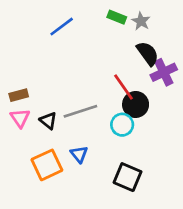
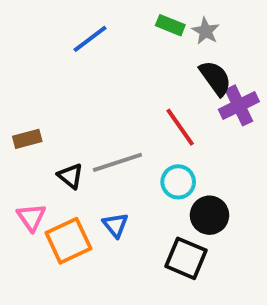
black circle: (136, 104) -> (209, 215), moved
pink triangle: (20, 118) -> (31, 217), moved

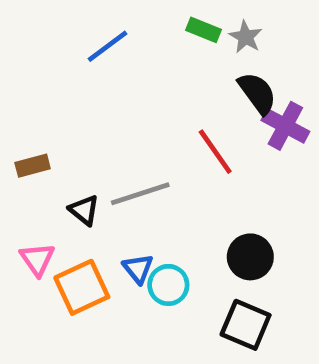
purple cross: (239, 105) -> (285, 126), turned -36
cyan circle: (178, 182) -> (168, 285), moved
black square: (186, 258) -> (246, 325), moved

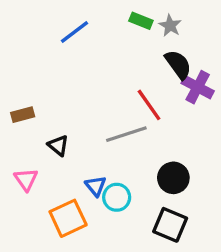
gray line: (140, 194) -> (126, 134), moved
orange square: (82, 287) -> (68, 218), moved

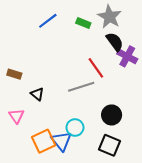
green rectangle: (141, 21) -> (83, 23), moved
gray star: (170, 26) -> (109, 17), size x1.6
brown rectangle: (23, 115) -> (14, 74), turned 32
blue triangle: (96, 186) -> (61, 141), moved, size x1.5

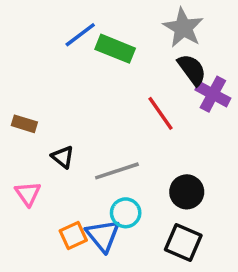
green rectangle: (83, 23) -> (115, 49), moved, size x1.5
gray line: (81, 87) -> (117, 171), moved
orange square: (44, 141) -> (73, 236), size x0.7

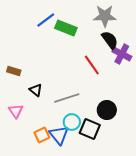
gray star: (183, 28) -> (105, 16), turned -30
black square: (183, 242) -> (90, 129), moved

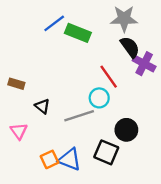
cyan circle: (72, 122) -> (99, 98), moved
blue triangle: (59, 135) -> (70, 159), turned -30

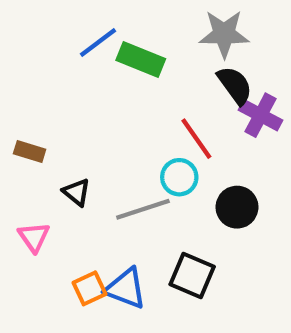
black circle: (126, 130) -> (237, 207), moved

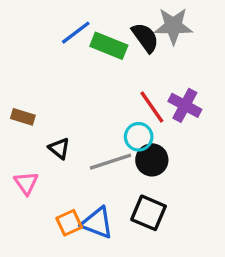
black semicircle: (235, 85) -> (145, 38), moved
purple cross: (261, 115) -> (185, 105), moved
black circle: (237, 207) -> (152, 160), moved

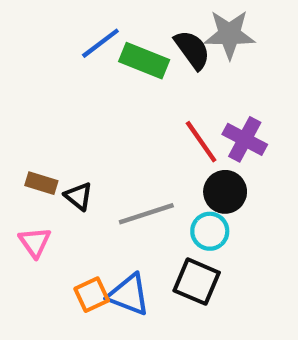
brown rectangle: (23, 117) -> (41, 183), moved
cyan circle: (139, 137) -> (210, 231), moved
black circle: (152, 160) -> (225, 192), moved

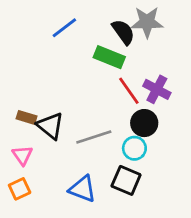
green rectangle: (144, 61) -> (109, 57), moved
black triangle: (79, 196) -> (50, 126), size x1.5
orange square: (92, 295) -> (20, 189), moved

